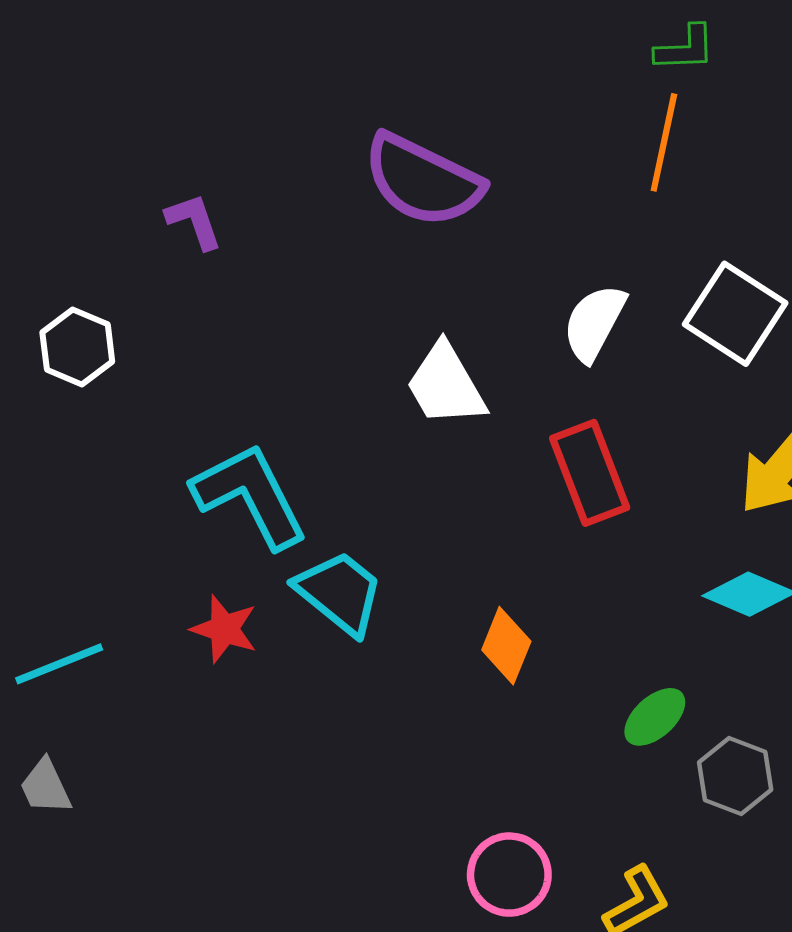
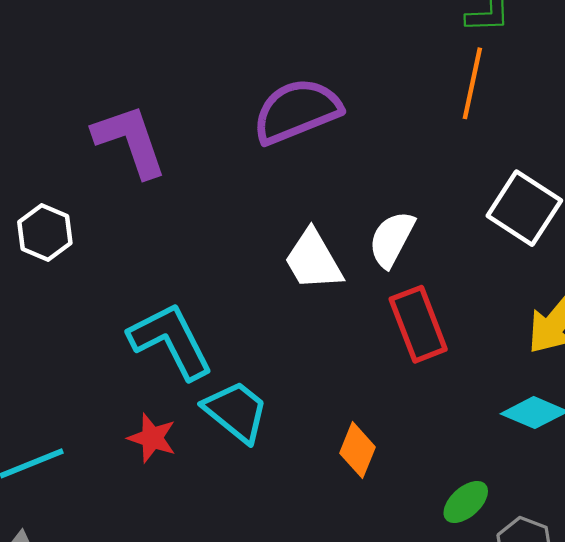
purple semicircle: (423, 180) -> (297, 111), turned 132
purple L-shape: (194, 221) -> (130, 141), size x1.8
white semicircle: (594, 323) -> (392, 239), moved

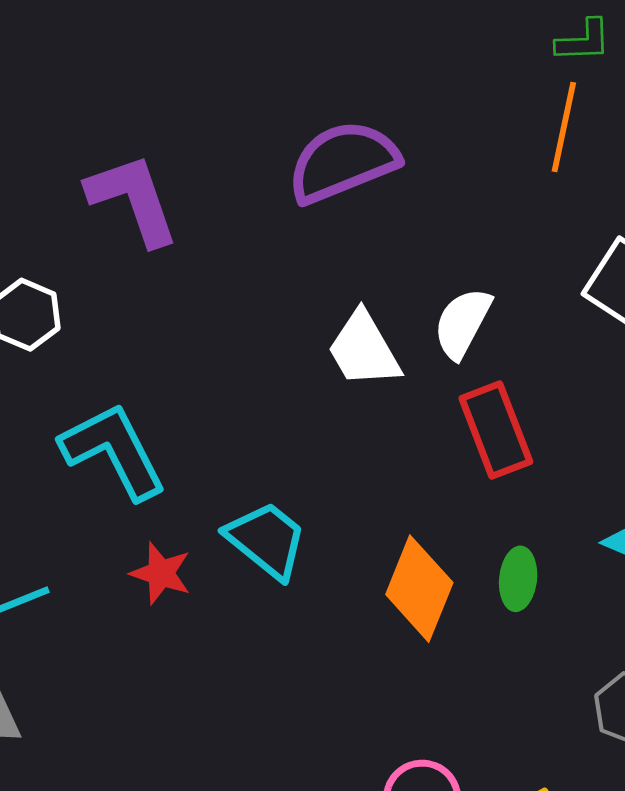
cyan L-shape: (171, 341) -> (114, 451), moved
orange diamond: (357, 450) -> (419, 589), size x1.5
green ellipse: (466, 502) -> (518, 579), moved, turned -42

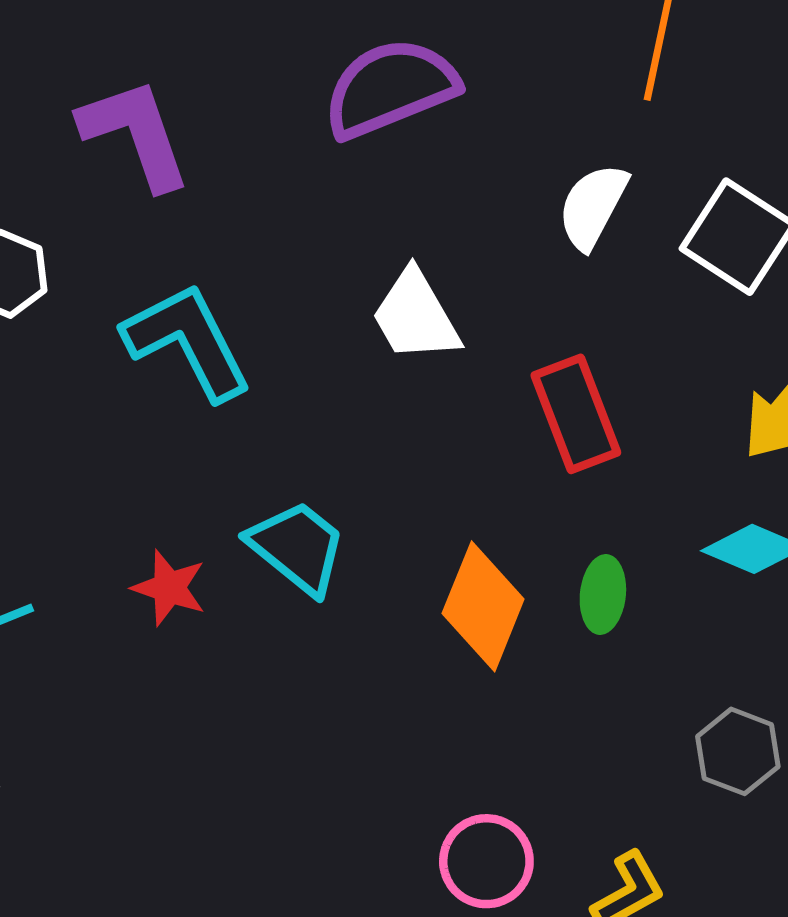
white semicircle: (462, 323) -> (593, 206), moved
cyan L-shape: (114, 451) -> (188, 341), moved

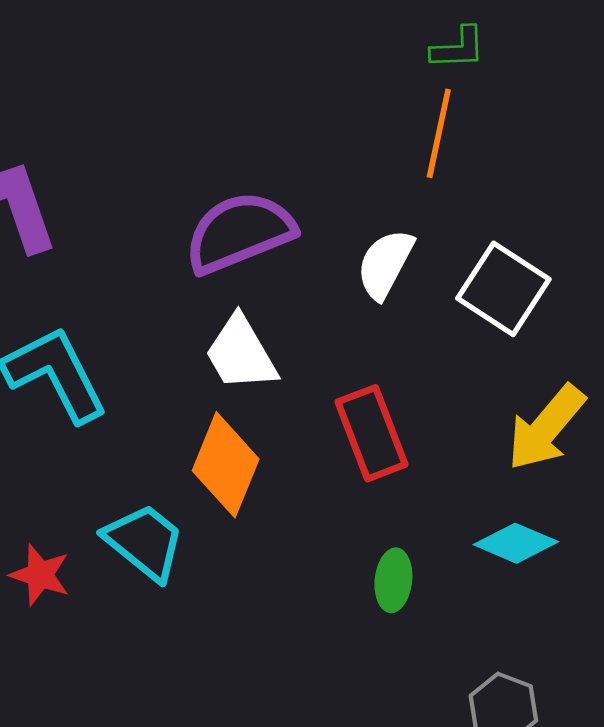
purple semicircle: (390, 88) -> (239, 232), moved
orange diamond: (483, 606) -> (226, 465), moved

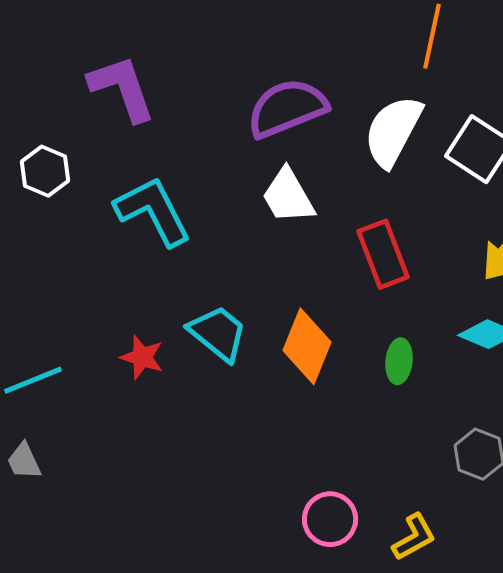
white semicircle: (385, 264) -> (393, 131), size x1.4
orange diamond: (226, 465) -> (307, 346), moved

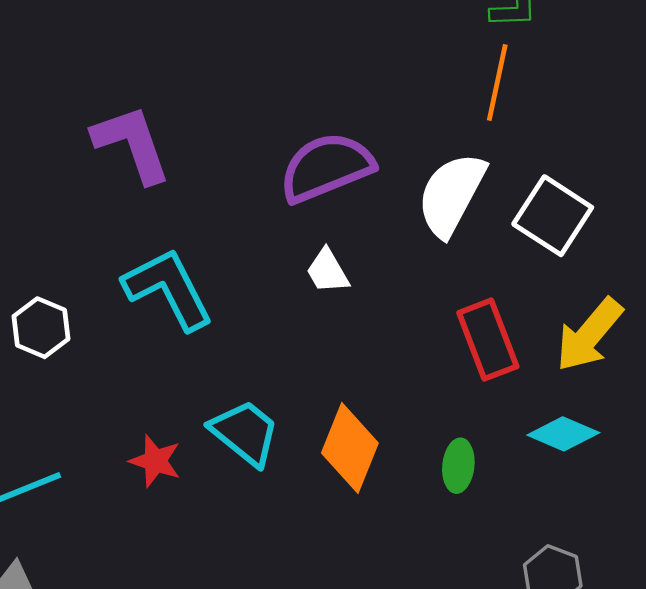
white hexagon: (45, 171) -> (41, 328), moved
white trapezoid: (288, 196) -> (327, 271), size x0.7
red rectangle: (383, 254) -> (488, 340), moved

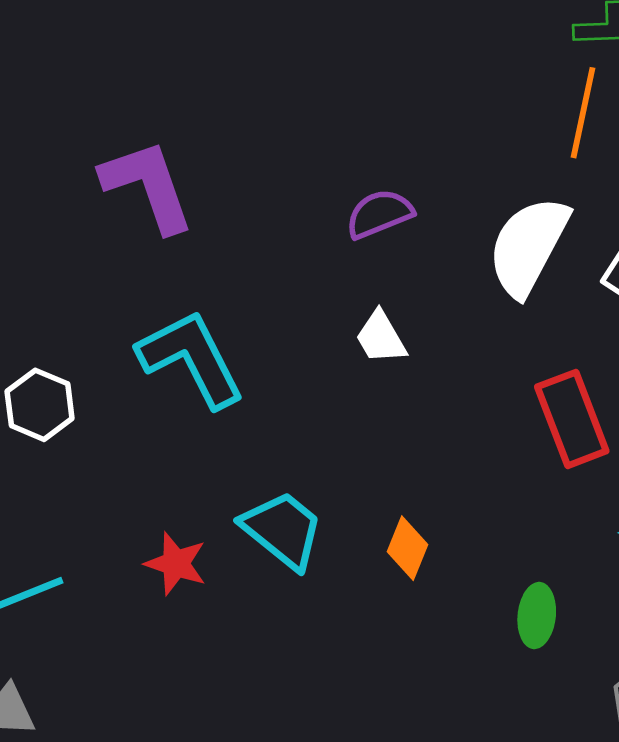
purple semicircle: (326, 167) -> (379, 214), size x0.6
orange diamond: (350, 448) -> (407, 548), size x0.6
green ellipse: (458, 466) -> (537, 616), moved

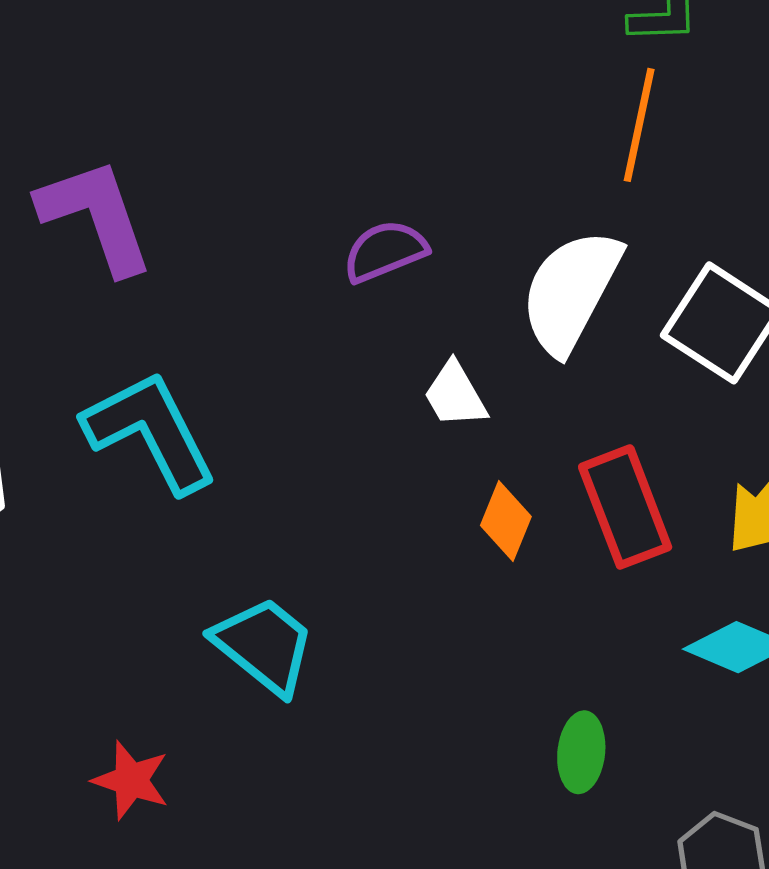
white trapezoid: (381, 337) -> (455, 395), moved
orange diamond: (407, 548) -> (506, 521), moved
red star: (176, 564) -> (131, 780), moved

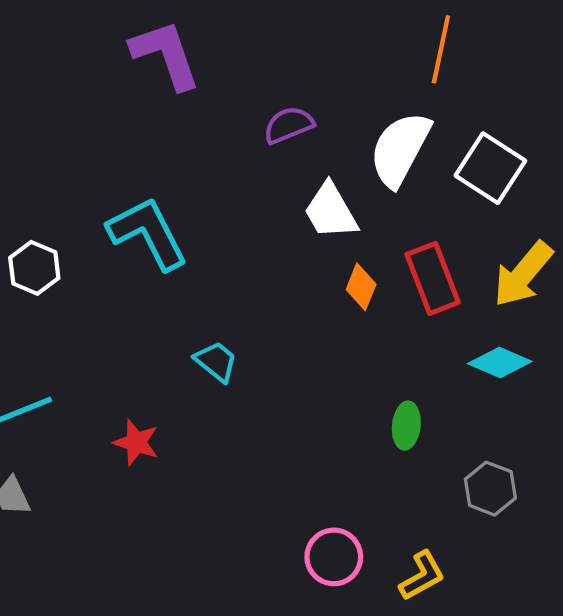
purple L-shape: (96, 216) -> (166, 55), moved
white trapezoid: (455, 395) -> (331, 211), size x1.4
cyan trapezoid: (264, 645) -> (216, 361), size x0.7

